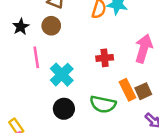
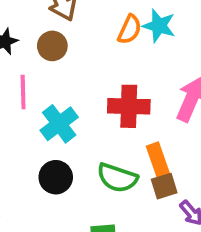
red cross: (105, 58) -> (129, 106), size x1.5
brown square: (143, 91) -> (164, 186), moved

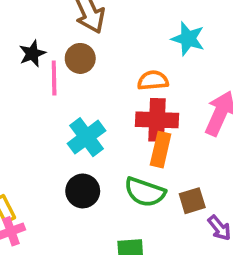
orange semicircle: (130, 29) -> (153, 80), moved, turned -120
pink line: (23, 92) -> (54, 78), moved
orange rectangle: (158, 160) -> (161, 150), moved, turned 32

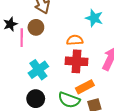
orange rectangle: (161, 150) -> (85, 87), moved, turned 48

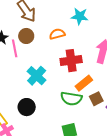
orange semicircle: (75, 40) -> (57, 34), moved
black circle: (36, 99) -> (27, 107), moved

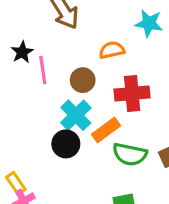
brown circle: (26, 36) -> (83, 80), moved
orange rectangle: (84, 83) -> (106, 130), moved
black circle: (27, 107) -> (66, 144), moved

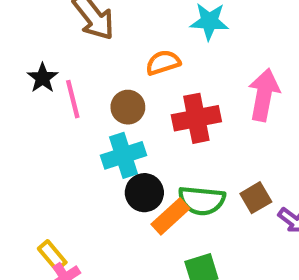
cyan cross: (76, 115) -> (124, 155), turned 32
orange rectangle: (106, 130) -> (170, 216), moved
black circle: (66, 144) -> (144, 193), moved

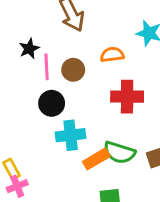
brown circle: (128, 107) -> (73, 70), moved
cyan cross: (124, 155) -> (71, 135), moved
black circle: (144, 193) -> (52, 103), moved

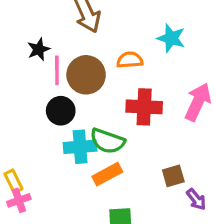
brown circle: (73, 70) -> (86, 75), size x1.5
green semicircle: (119, 152) -> (107, 141), moved

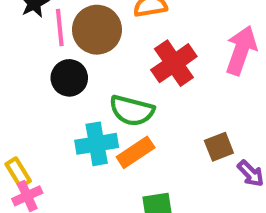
red cross: (144, 107) -> (174, 63), turned -32
cyan cross: (80, 147) -> (97, 144), moved

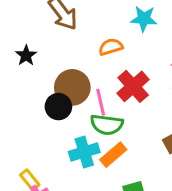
pink line: (60, 27) -> (101, 102), moved
brown circle: (97, 30) -> (72, 87), moved

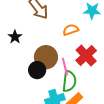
green semicircle: (107, 125) -> (69, 81), turned -90

